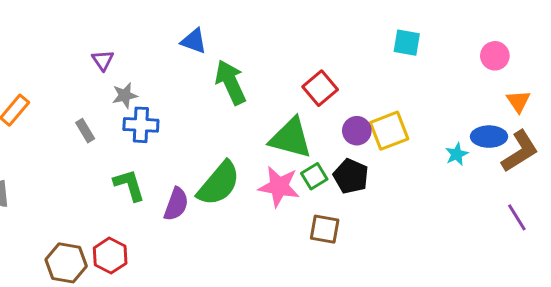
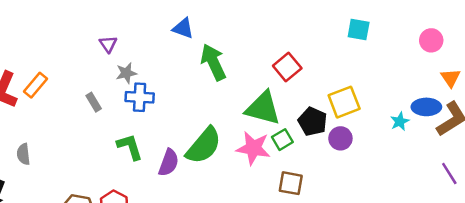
purple circle: (357, 131) -> (340, 138), moved
black pentagon: (351, 176) -> (313, 121), moved

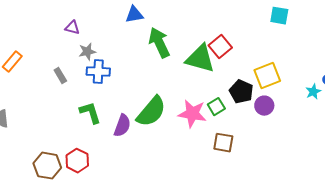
blue triangle: (183, 28) -> (134, 15), turned -30
purple triangle: (108, 44) -> (72, 28), turned -42
green triangle: (263, 108) -> (200, 59), moved

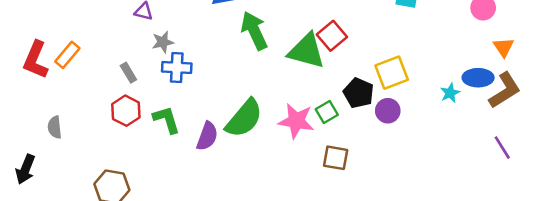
red hexagon: (77, 161) -> (126, 111), moved

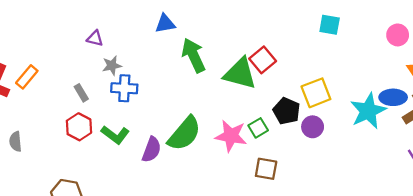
cyan star: (450, 93) -> (368, 111), size x2.0
green L-shape: (167, 120) -> (115, 135), turned 144

